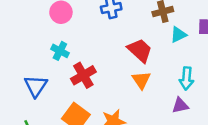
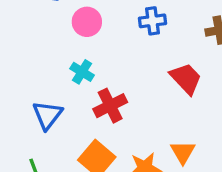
orange triangle: (141, 80) -> (183, 152), moved

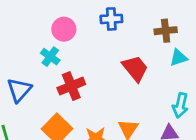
pink circle: (87, 22) -> (64, 29), moved

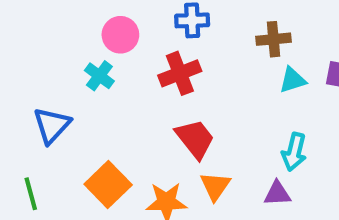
red trapezoid: (135, 68) -> (195, 139), moved
red cross: (71, 86) -> (180, 73), moved

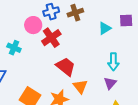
pink circle: (120, 35) -> (33, 25), moved
brown cross: (273, 39) -> (75, 13), moved
purple triangle: (277, 194) -> (110, 83), turned -32

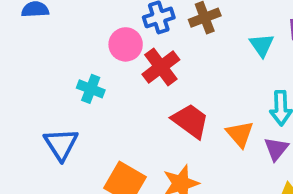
cyan triangle: (105, 28) -> (262, 45), turned -32
orange triangle: (80, 86) -> (240, 134), moved

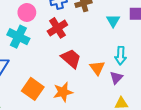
pink circle: (126, 44) -> (27, 12), moved
cyan cross: (91, 89) -> (18, 37), size x1.5

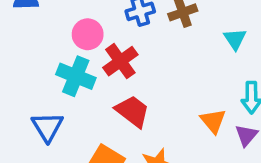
red cross: (57, 28) -> (120, 61), moved
red trapezoid: (71, 59) -> (132, 111), moved

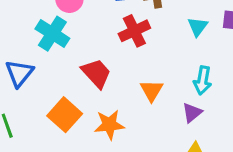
red cross: (120, 61) -> (134, 31), moved
orange triangle: (213, 121) -> (151, 90), moved

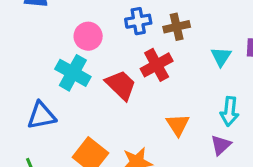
blue triangle: (19, 73) -> (41, 116), turned 44
red trapezoid: (96, 73) -> (121, 85), moved

